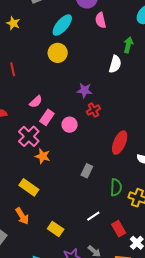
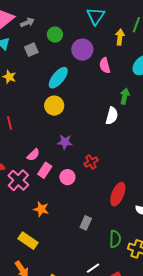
pink semicircle: (101, 20) -> (105, 65), moved
purple star: (85, 90) -> (65, 142), moved
pink cross: (29, 136) -> (18, 180), moved

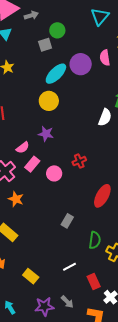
gray square: (31, 50) -> (45, 45), moved
purple circle: (82, 50) -> (81, 64), moved
pink semicircle: (105, 65) -> (105, 58), moved
purple star: (65, 142) -> (46, 134), moved
orange star: (41, 209) -> (16, 199), moved

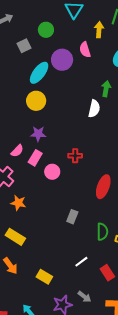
green circle: (57, 30) -> (46, 30), moved
red cross: (79, 161) -> (75, 156), turned 32
pink rectangle: (32, 164) -> (35, 158), moved

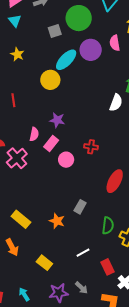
green circle: (46, 30) -> (79, 18), size x1.6
yellow circle: (36, 101) -> (50, 80), moved
pink semicircle: (17, 151) -> (34, 134), turned -40
orange star: (18, 203) -> (57, 221), moved

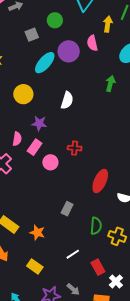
green circle: (79, 18) -> (55, 20), size x0.6
yellow circle: (50, 80) -> (23, 94), moved
white semicircle: (116, 103) -> (67, 100), moved
orange star: (57, 221) -> (37, 233), moved

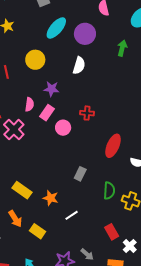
purple circle: (69, 51) -> (85, 34), moved
white line: (73, 254) -> (72, 215), moved
yellow rectangle: (35, 266) -> (37, 231), moved

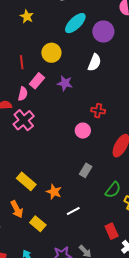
pink semicircle: (29, 104) -> (23, 94), moved
pink rectangle: (47, 113) -> (37, 81), moved
pink circle: (63, 128) -> (83, 131), moved
green semicircle: (109, 191) -> (113, 190), turned 30

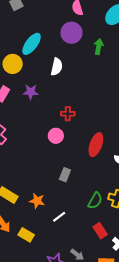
cyan ellipse: (75, 23) -> (32, 44), moved
purple circle: (103, 32) -> (71, 33), moved
green semicircle: (113, 190) -> (95, 201), moved

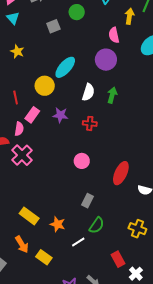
green arrow: (99, 47) -> (112, 95), moved
red cross: (68, 114) -> (90, 123), moved
green semicircle: (95, 201) -> (97, 225), moved

